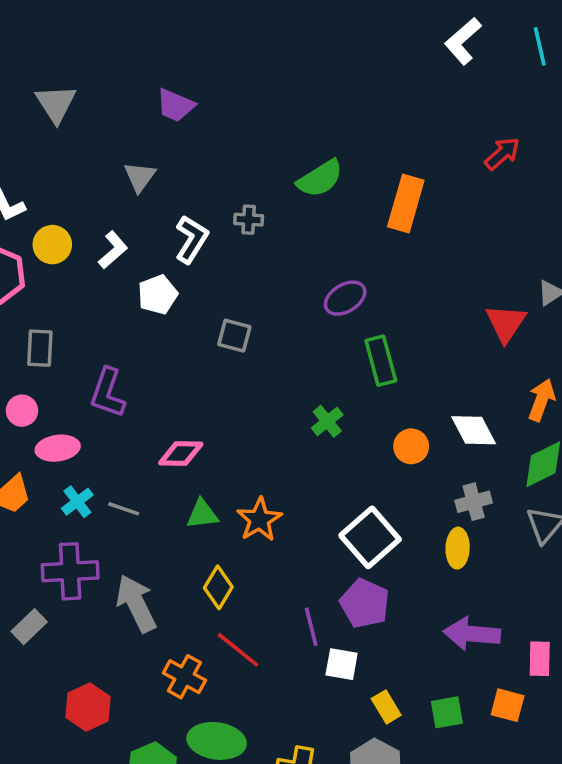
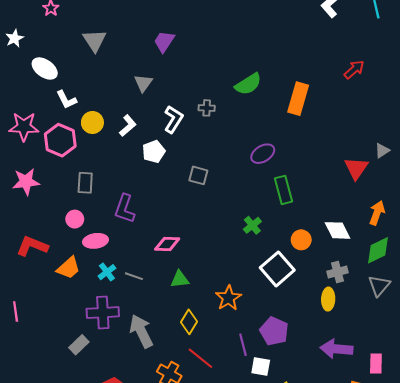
purple trapezoid: (175, 105) -> (164, 41), turned 100
orange star: (259, 520) -> (228, 298), moved
white square: (370, 537) -> (277, 269), moved

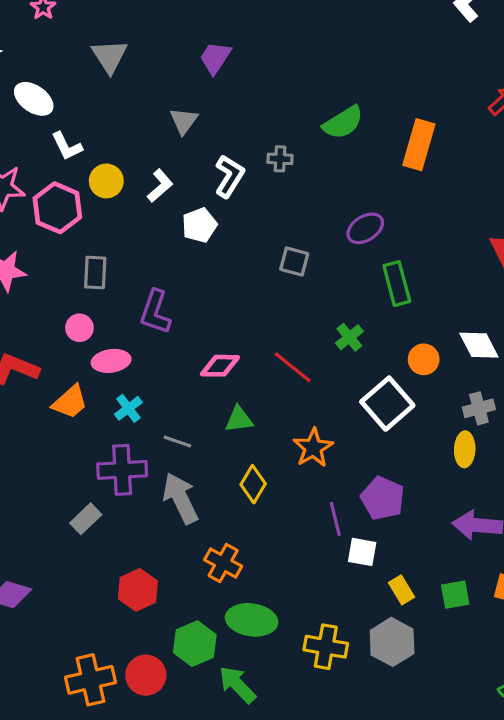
gray square: (198, 175) -> (294, 261), moved
gray line: (134, 276) -> (177, 441), moved
red line: (200, 358) -> (293, 367), moved

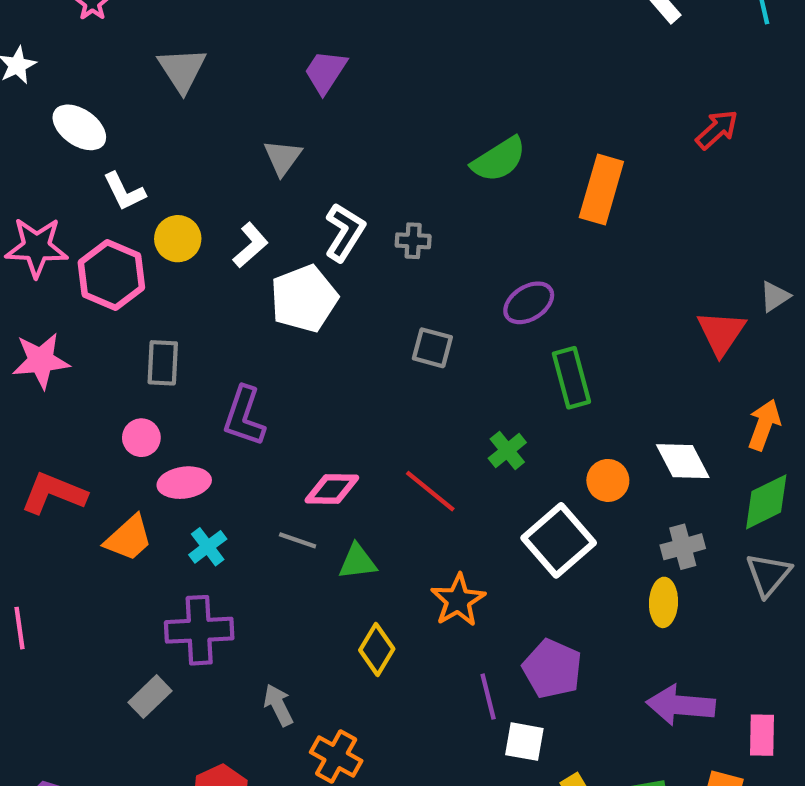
gray cross: (280, 159) -> (413, 241), moved
white pentagon: (199, 225) -> (304, 299), size x1.4
gray line: (177, 441) -> (298, 540), moved
gray arrow: (181, 498) -> (278, 705), moved, size x0.6

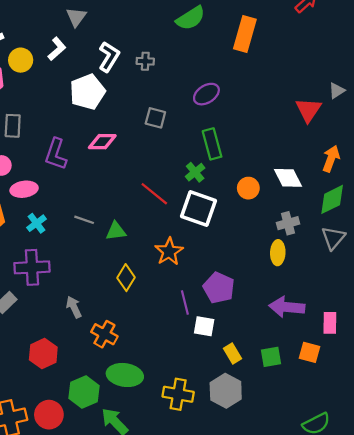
white L-shape: (251, 245) -> (57, 49), moved
green rectangle: (571, 378) -> (212, 144), moved
pink diamond: (332, 489) -> (102, 142), moved
white square: (559, 540) -> (198, 208), moved, turned -30

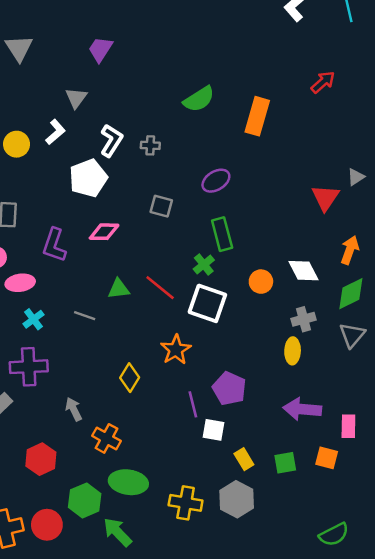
green triangle: (116, 231) -> (119, 289), moved

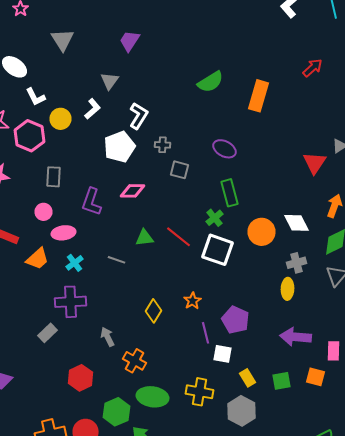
gray cross: (150, 145) -> (162, 145), moved
purple ellipse: (216, 181) -> (224, 149), turned 60
orange circle: (261, 282) -> (262, 232), size x1.4
orange star: (176, 350) -> (192, 301), moved, size x0.7
yellow cross: (186, 503) -> (200, 392), moved

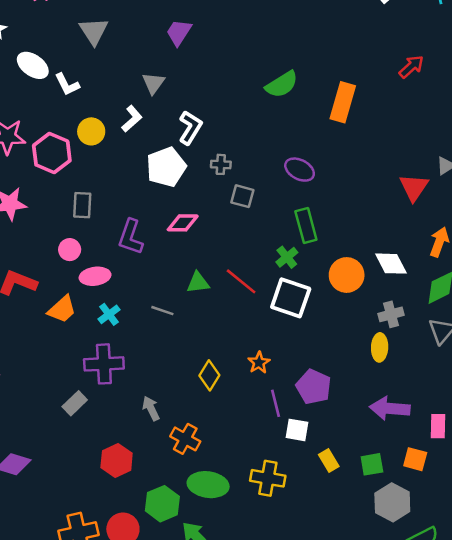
white L-shape: (36, 97) -> (67, 84), moved
gray hexagon: (242, 411) -> (392, 502), moved

